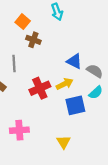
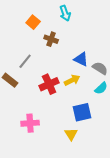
brown cross: (33, 40) -> (51, 39), moved
gray line: (14, 63) -> (25, 61), turned 42
blue square: (75, 105) -> (82, 112), moved

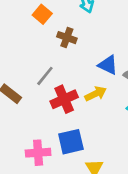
gray line: (25, 61) -> (45, 76), moved
blue square: (82, 112) -> (71, 142), moved

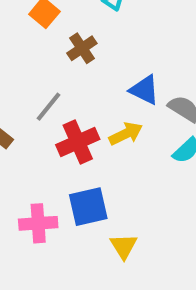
brown cross: (67, 38) -> (82, 48), turned 36

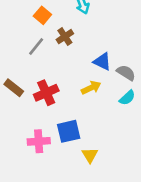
gray line: (49, 107) -> (36, 47), moved
red cross: (78, 142) -> (46, 93), moved

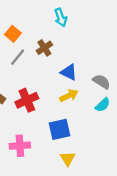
orange square: (42, 15) -> (13, 34), moved
blue triangle: (102, 61) -> (69, 72), moved
blue square: (69, 131) -> (60, 129), moved

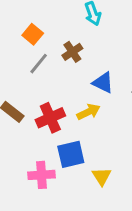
yellow arrow: (69, 96) -> (88, 112), moved
blue square: (60, 129) -> (71, 154), moved
yellow triangle: (68, 159) -> (102, 176), moved

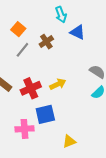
blue triangle: (103, 83) -> (78, 32), moved
yellow triangle: (102, 176) -> (69, 141), moved, turned 40

